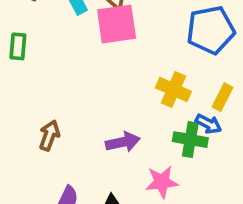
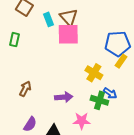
yellow rectangle: (223, 97) -> (121, 61), moved

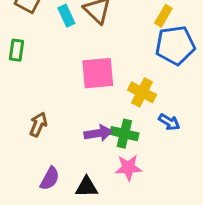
pink square: (68, 34) -> (98, 73), moved
yellow rectangle: (121, 61) -> (163, 16), moved
green cross: (99, 100) -> (124, 134), moved

